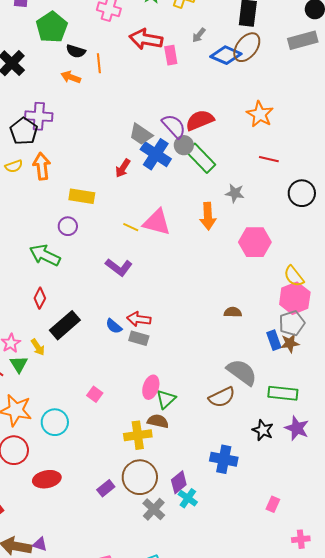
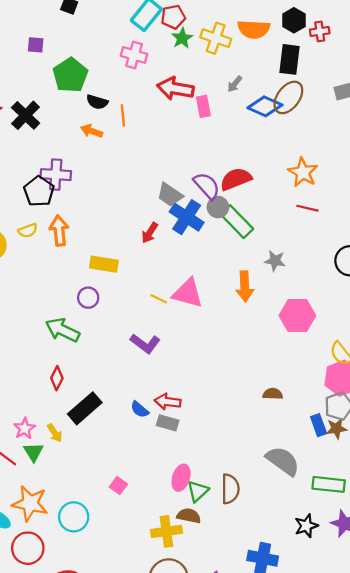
red line: (269, 159) -> (307, 208), moved
brown semicircle: (222, 397) -> (230, 489), moved, turned -64
black star: (263, 430) -> (306, 526), turned 30

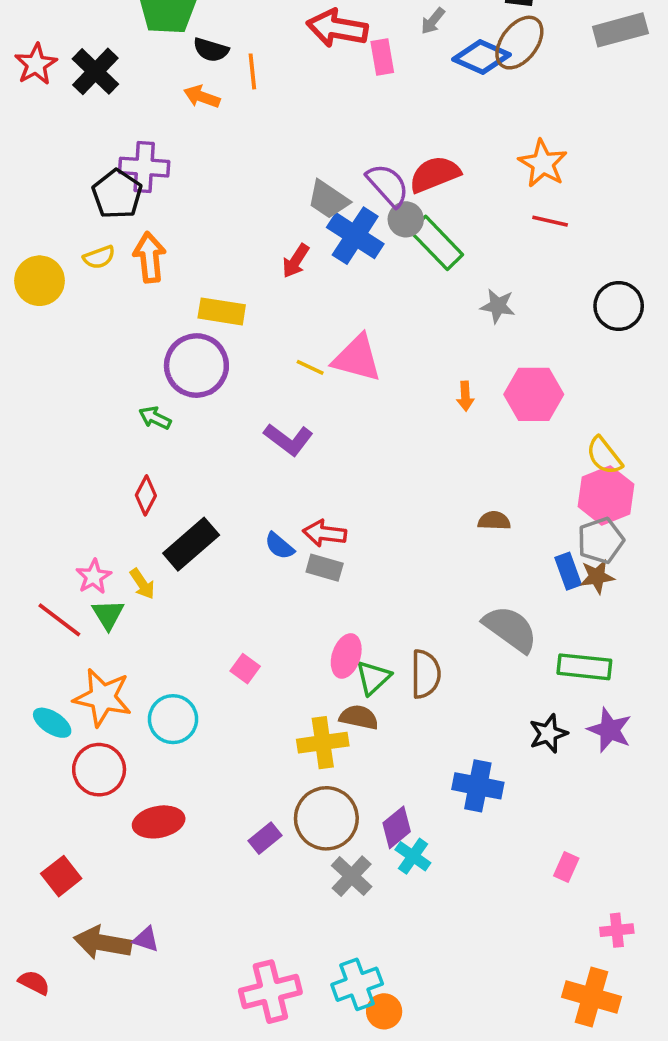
orange arrow: (245, 286) -> (465, 396), moved, size x0.6
purple circle: (88, 298) -> (196, 366), size x1.8
green arrow: (62, 330) -> (155, 418), size x0.6

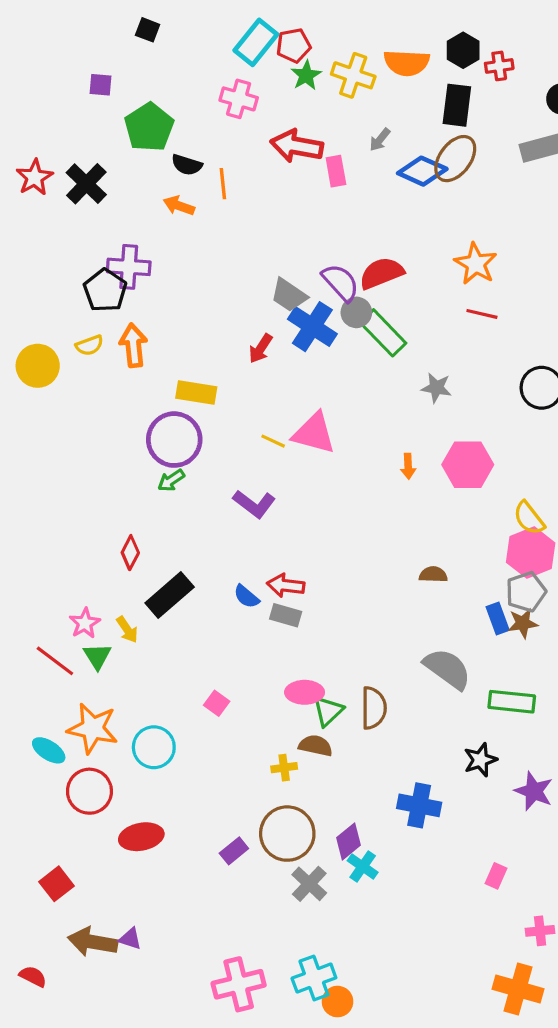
green arrow: (155, 418) -> (171, 480), moved, turned -60
pink ellipse: (346, 656) -> (305, 692), turned 72
purple star: (610, 730) -> (534, 791), moved
yellow cross: (323, 743) -> (284, 768), size x0.6

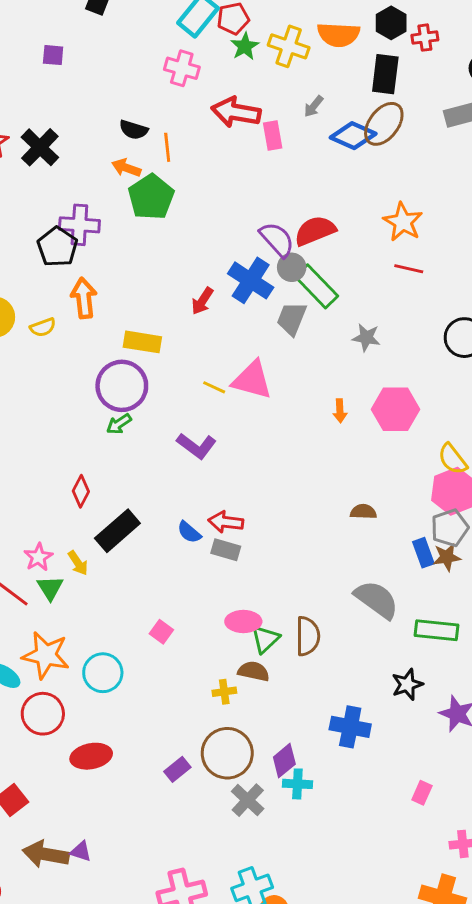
green pentagon: (149, 127) -> (151, 197), moved
gray trapezoid: (289, 295) -> (292, 319), moved, turned 78
yellow semicircle: (89, 345) -> (43, 327), moved
cyan cross: (363, 867) -> (297, 784), turned -32

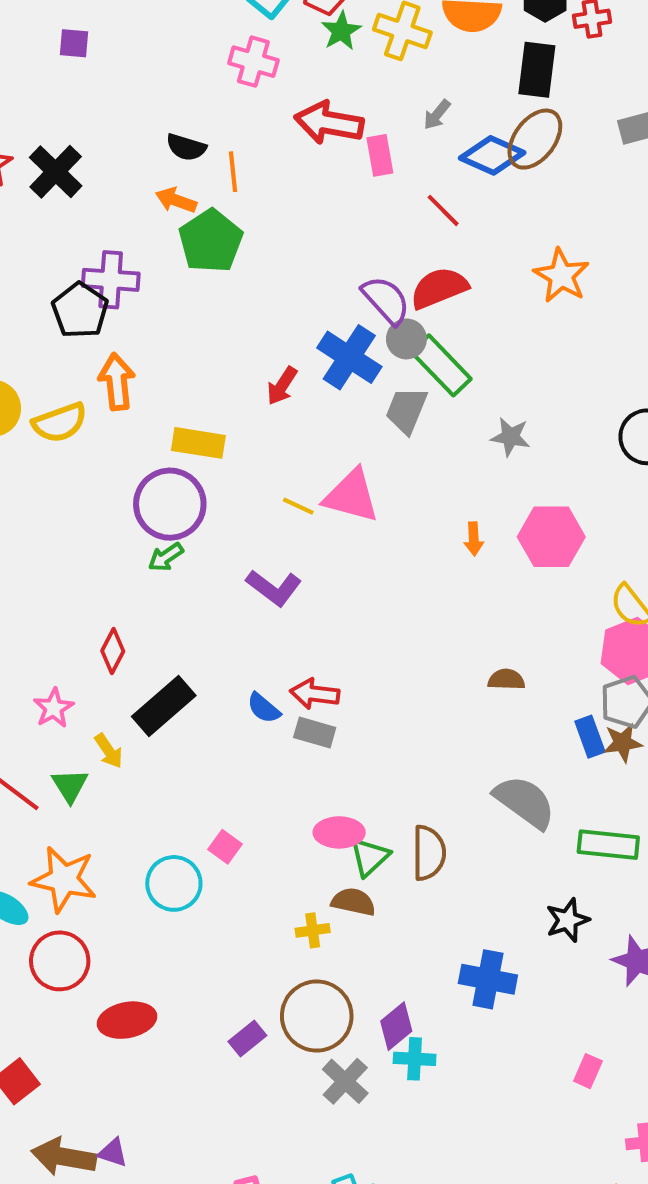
red line: (409, 269) -> (443, 210), moved, turned 32
yellow semicircle: (43, 327) -> (60, 423), size x1.5
pink star: (38, 557) -> (54, 708), moved
cyan circle: (103, 673) -> (174, 883), moved

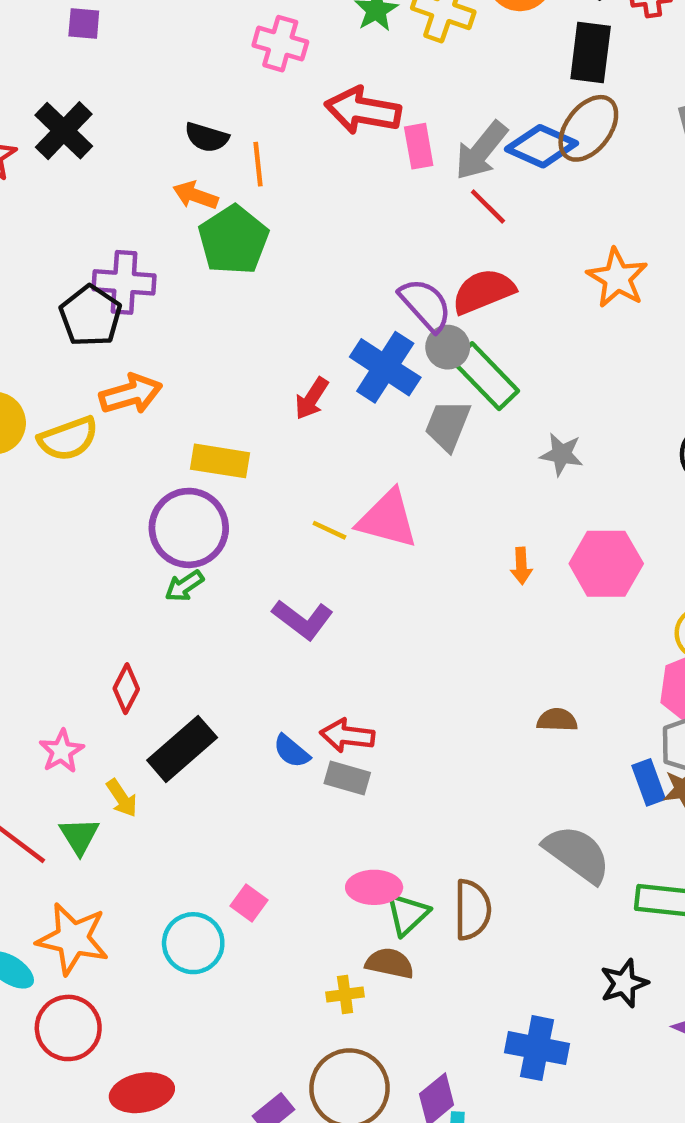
gray arrow: (437, 115) -> (481, 151), moved, size x1.8
black cross: (56, 172) -> (64, 131), moved
orange arrow: (117, 382) -> (131, 394), turned 80

